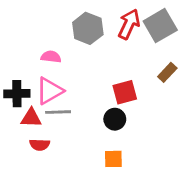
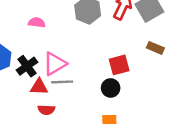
pink semicircle: (51, 57) -> (37, 23), moved
brown rectangle: (167, 72) -> (155, 48), turned 70
black cross: (17, 94) -> (27, 66), turned -35

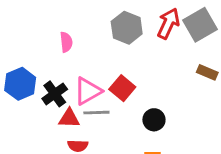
pink semicircle: (37, 23) -> (66, 42), turned 77
red square: (119, 65) -> (122, 88), moved, turned -35

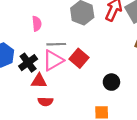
gray line: (96, 113) -> (56, 44), moved
black circle: (154, 120) -> (111, 82), moved

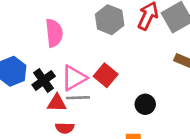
pink semicircle: (37, 24) -> (54, 33), size x1.5
gray line: (56, 44) -> (78, 98), moved

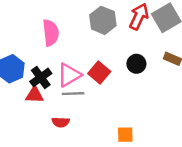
red triangle: (57, 103) -> (35, 95), moved
black circle: (145, 104) -> (136, 64), moved

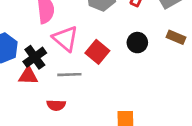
pink triangle: (69, 75) -> (65, 39), moved, turned -50

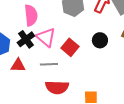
black cross: (35, 57) -> (26, 39), moved
red semicircle: (56, 105) -> (57, 87), moved, size x1.6

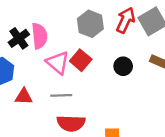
black cross: (26, 39) -> (19, 38), moved
red square: (70, 47) -> (81, 60), moved

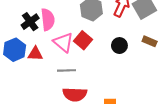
red triangle: (24, 97) -> (35, 54), moved

